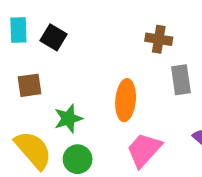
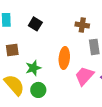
black square: (54, 37) -> (35, 24), moved
pink trapezoid: (144, 150) -> (84, 76), moved

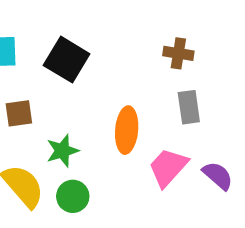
black square: (35, 24) -> (67, 60), size x1.5
brown cross: (82, 25) -> (178, 53), moved

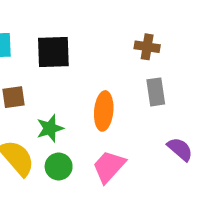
black square: (67, 60) -> (53, 52), turned -33
pink trapezoid: (168, 167) -> (109, 167), moved

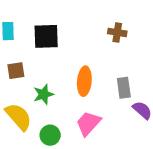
gray rectangle: (156, 92) -> (124, 88), moved
green circle: (59, 167) -> (50, 135), moved

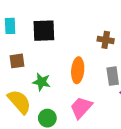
brown cross: (117, 32) -> (106, 40), moved
green star: (44, 94) -> (42, 82), turned 30

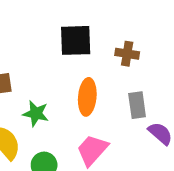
black square: (44, 31) -> (76, 40), moved

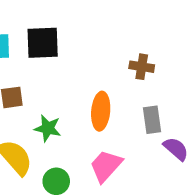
black square: (76, 40) -> (43, 43), moved

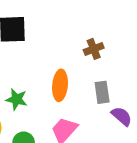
brown cross: (142, 67) -> (94, 49), turned -30

